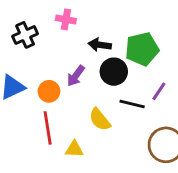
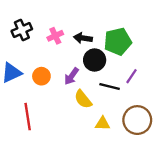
pink cross: (66, 19) -> (55, 36), moved, turned -35
purple arrow: (76, 76) -> (71, 76), moved
red line: (48, 128) -> (28, 117), moved
yellow triangle: (74, 149) -> (103, 124), moved

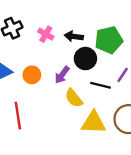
pink cross: (55, 36) -> (46, 34), turned -35
yellow triangle: (103, 124) -> (94, 123), size x1.6

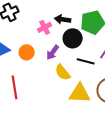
pink cross: (46, 34) -> (45, 27), moved, turned 32

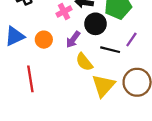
yellow triangle: (80, 93) -> (103, 86), turned -50

